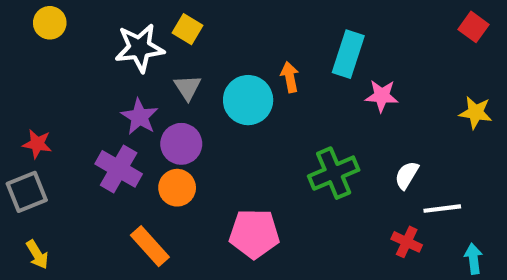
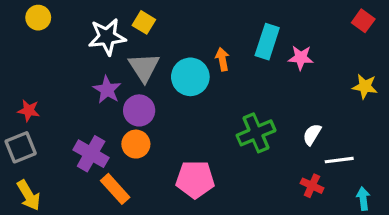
gray triangle: (188, 87) -> (144, 67), size x1.5
pink star: (382, 96) -> (301, 58), moved
purple cross: (119, 169) -> (91, 154), moved
yellow arrow: (37, 254) -> (29, 195), size x1.4

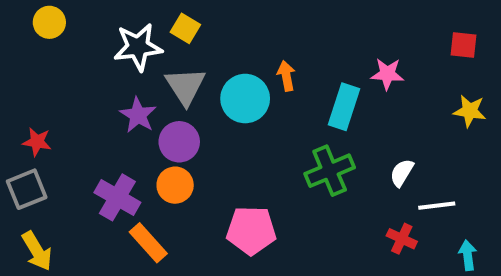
red square: (363, 21) -> (464, 45), moved, turned -30
cyan rectangle: (267, 42) -> (344, 107), moved

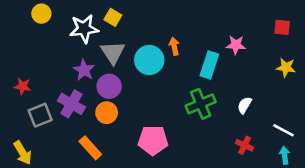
yellow circle: (49, 22) -> (41, 14), moved
gray square: (27, 189) -> (40, 115), moved
purple cross: (117, 197) -> (71, 104), moved
white line: (437, 206) -> (283, 130), moved, turned 35

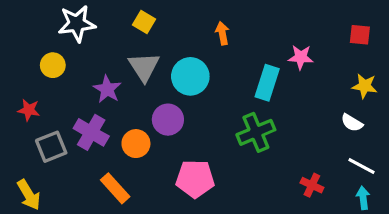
yellow circle: (41, 14) -> (53, 65), moved
white star: (84, 29) -> (77, 24), moved
orange arrow: (174, 46) -> (222, 33), moved
purple circle: (109, 86) -> (168, 120), moved
white semicircle: (245, 105) -> (352, 123), moved, turned -90

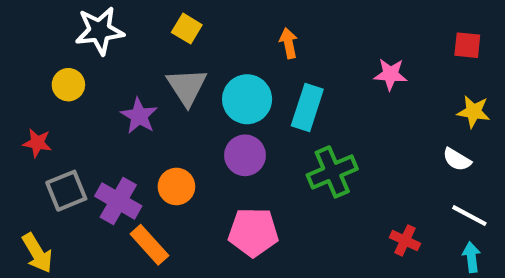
cyan rectangle: (267, 83) -> (307, 108), moved
purple circle: (168, 120) -> (245, 155), moved
purple cross: (91, 132) -> (118, 201), moved

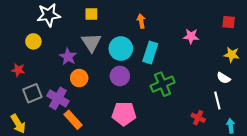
yellow square: (187, 29) -> (91, 14), turned -32
orange circle: (176, 186) -> (79, 78), moved
white line: (469, 216) -> (217, 100), moved, turned 48

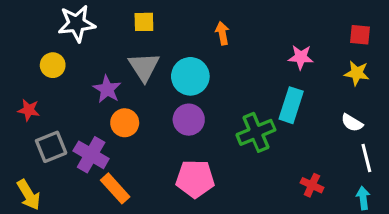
cyan rectangle: (150, 53) -> (291, 105), moved
yellow star: (232, 55) -> (357, 73), moved
white line: (217, 100) -> (366, 158), moved

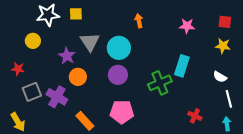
yellow square: (144, 22) -> (76, 14), moved
pink star: (301, 57) -> (187, 26), moved
orange rectangle: (115, 188) -> (85, 121), moved

